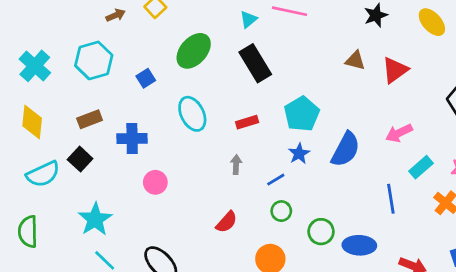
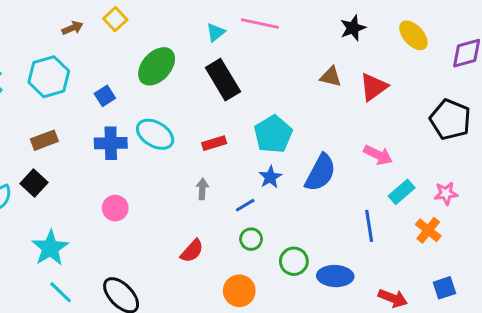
cyan ellipse: (192, 114) -> (155, 134), turned -32
pink arrow: (399, 133) -> (378, 155), turned -128
blue cross: (132, 138) -> (111, 143), moved

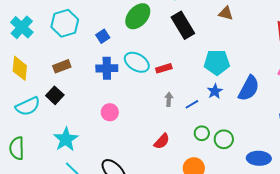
brown triangle: (331, 77) -> (226, 13), moved
cyan pentagon: (273, 134) -> (217, 62), turned 30
red rectangle: (214, 143) -> (164, 68), moved
blue line: (245, 205) -> (192, 104), moved
green circle: (294, 261) -> (224, 139), moved

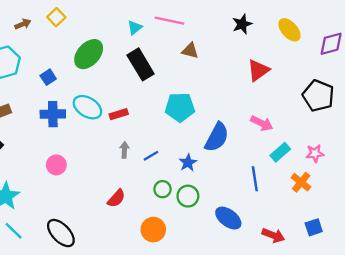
blue star: (215, 91) -> (188, 163), moved
blue ellipse: (259, 158) -> (228, 218), turned 35

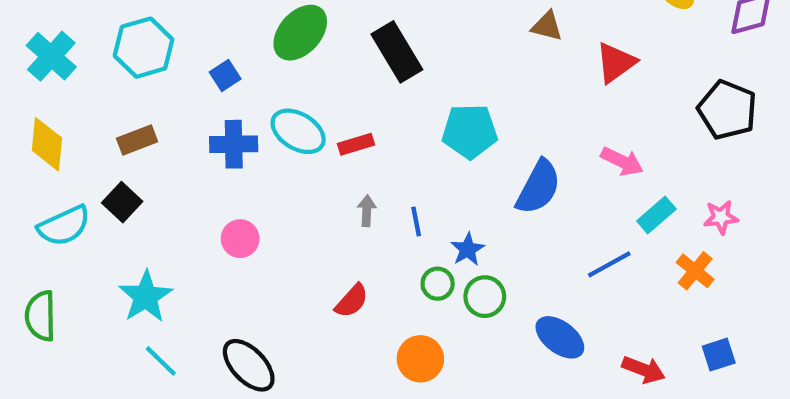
brown triangle: (190, 51) -> (547, 26), moved
blue line: (151, 156) -> (416, 221), turned -70
blue star: (188, 163) -> (468, 249), moved
blue line: (255, 179) -> (609, 264), turned 70

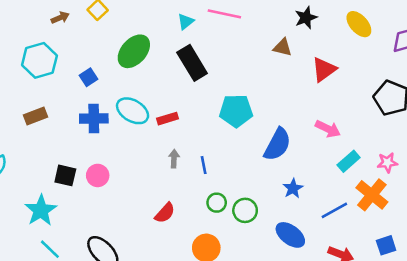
black square: (122, 202) -> (65, 175), moved, turned -30
blue star: (468, 249) -> (293, 188), moved
blue line: (609, 264) -> (334, 210), moved
orange cross: (695, 271) -> (372, 195), size x1.4

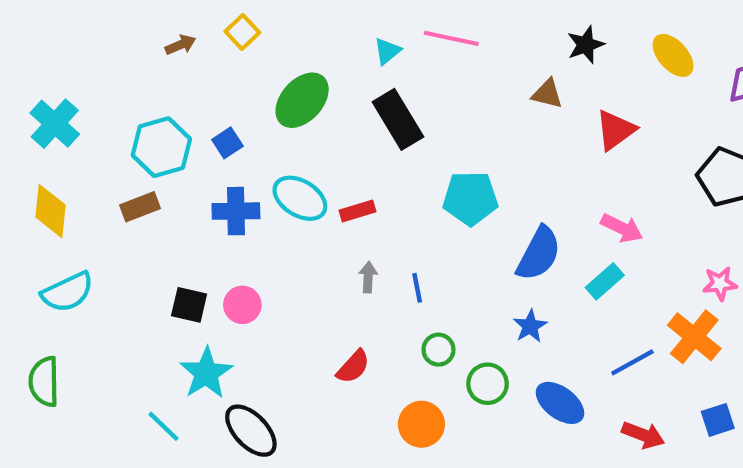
cyan hexagon: (39, 60) -> (161, 147), moved
cyan rectangle: (349, 161) -> (605, 281), moved
blue star: (293, 188) -> (530, 326), moved
cyan star: (41, 210) -> (206, 373), moved
green circle: (245, 210) -> (488, 384), moved

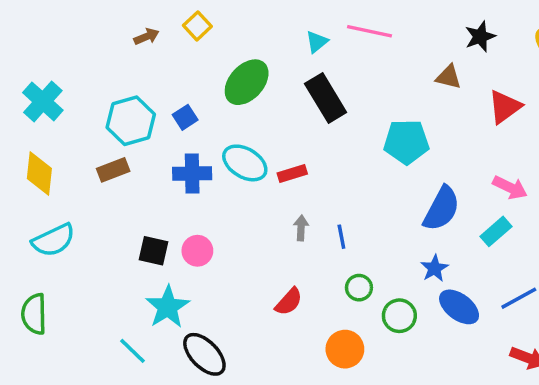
cyan pentagon: (470, 198) -> (406, 142), moved
blue ellipse: (560, 403) -> (459, 307), moved

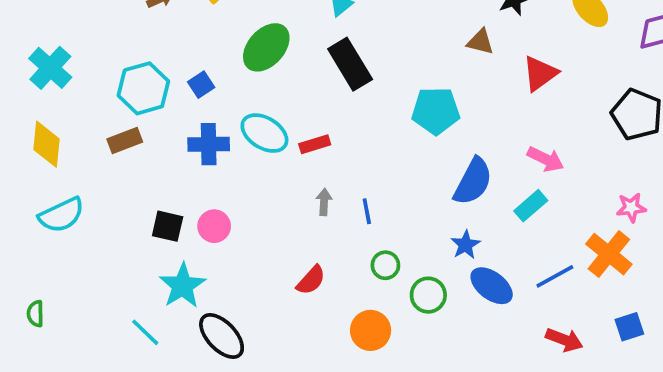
green semicircle: (34, 314) -> (35, 314), moved, size x0.6

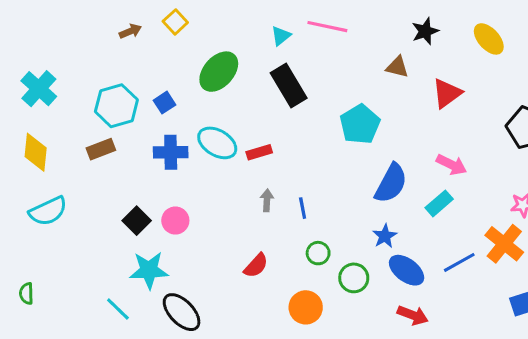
cyan pentagon: (436, 111) -> (360, 124), turned -30
black square: (168, 226) -> (137, 221), turned 32
cyan star: (182, 286) -> (149, 270), turned 30
red arrow: (564, 340) -> (413, 315), moved

